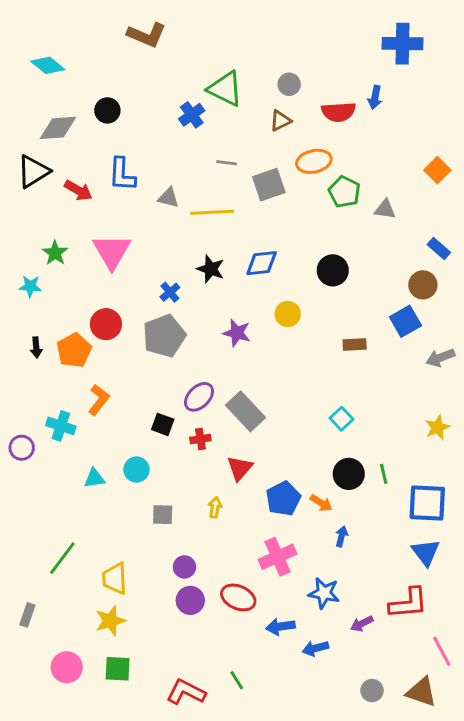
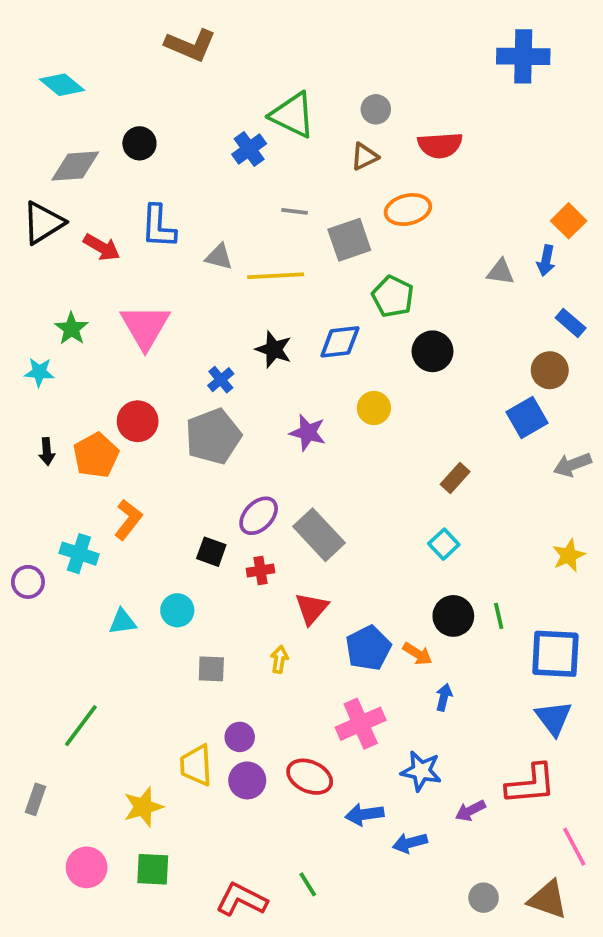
blue arrow: (375, 97) -> (546, 261), moved
green pentagon: (344, 192) -> (393, 296), moved
brown rectangle: (355, 345) -> (455, 478), moved, turned -45
yellow trapezoid: (115, 579) -> (196, 765), moved

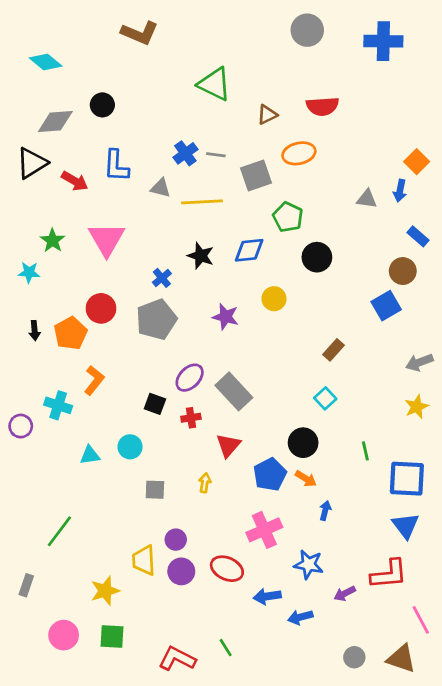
gray circle: (376, 109) -> (307, 30), moved, size x1.5
blue cross: (249, 149) -> (185, 153), moved
gray arrow: (572, 465) -> (419, 362), moved
black circle: (453, 616) -> (303, 443), moved

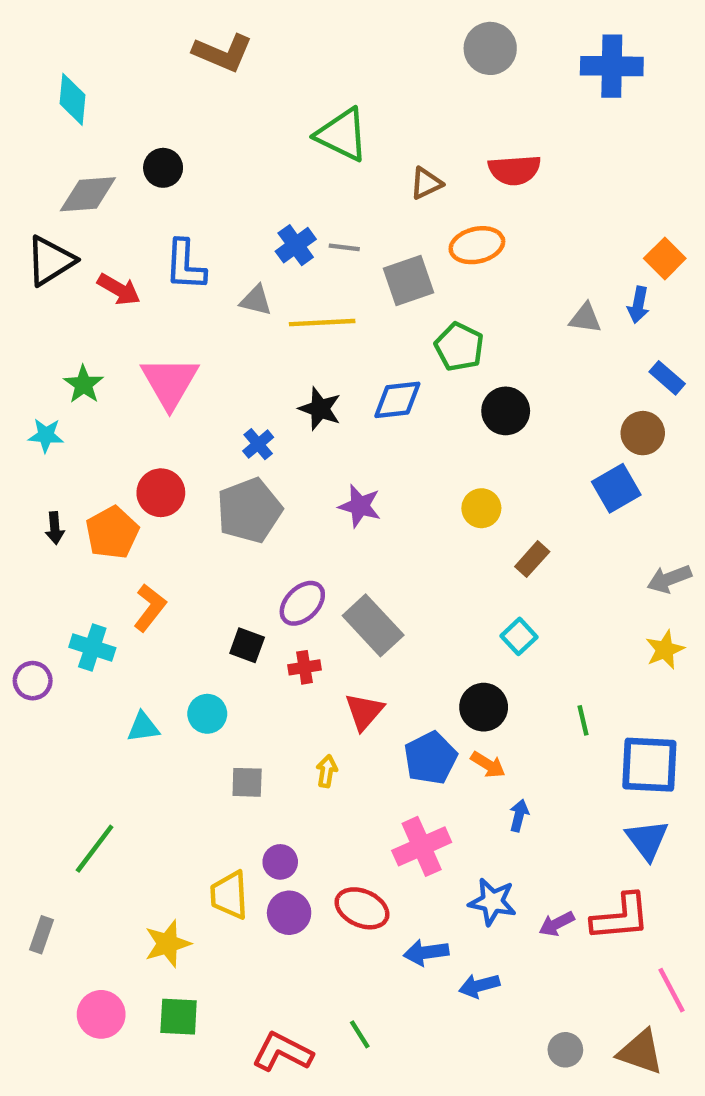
cyan diamond: (46, 62) -> (72, 99), turned 56
yellow circle: (274, 299) -> (481, 508), moved
purple arrow: (345, 594) -> (557, 924), moved

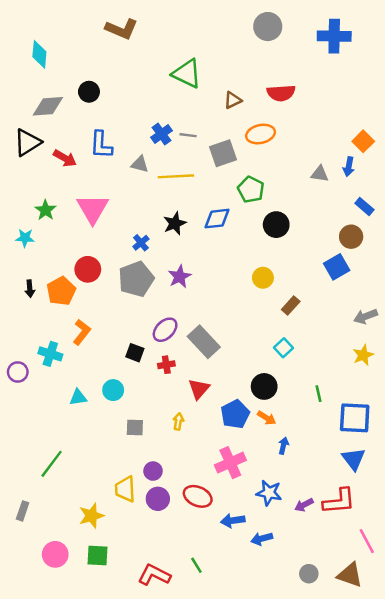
black star: (320, 409) -> (175, 223), turned 30
purple star: (360, 506) -> (180, 277), moved, turned 30

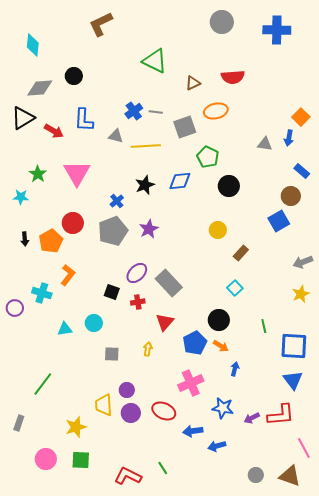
brown L-shape: (122, 29) -> (101, 24), turned 132

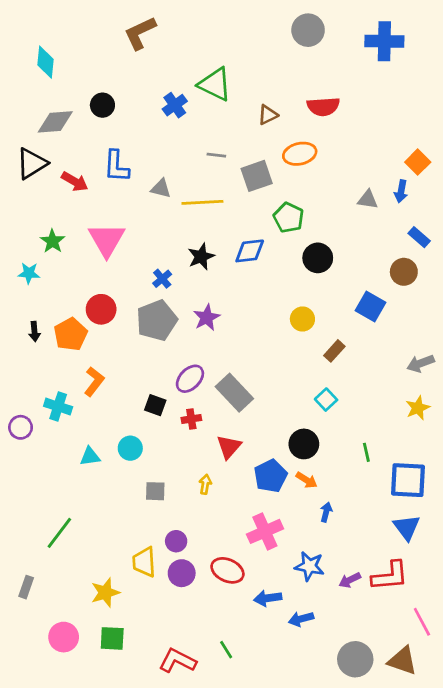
blue cross: (134, 111) -> (175, 105), moved
blue square: (279, 221) -> (371, 307), moved, turned -30
gray circle: (256, 475) -> (355, 659), size x1.6

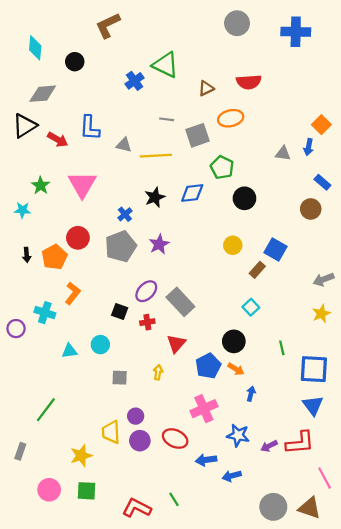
black circle: (102, 105) -> (75, 62), moved
blue square: (371, 307) -> (275, 250), moved

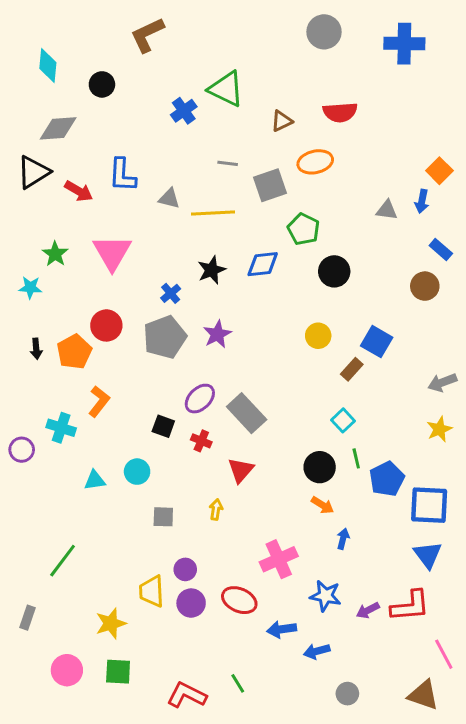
red cross: (147, 322) -> (201, 441), turned 32
green line: (282, 348) -> (356, 458), moved
blue pentagon: (208, 366) -> (387, 479), moved
gray circle: (273, 507) -> (347, 694), moved, size x0.6

